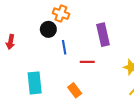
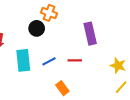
blue line: (64, 47) -> (49, 61), moved, turned 72
cyan rectangle: (35, 83) -> (23, 60), moved

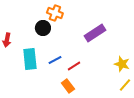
purple rectangle: (90, 34) -> (95, 33), turned 70
red line: (75, 60) -> (74, 66), moved, turned -32

